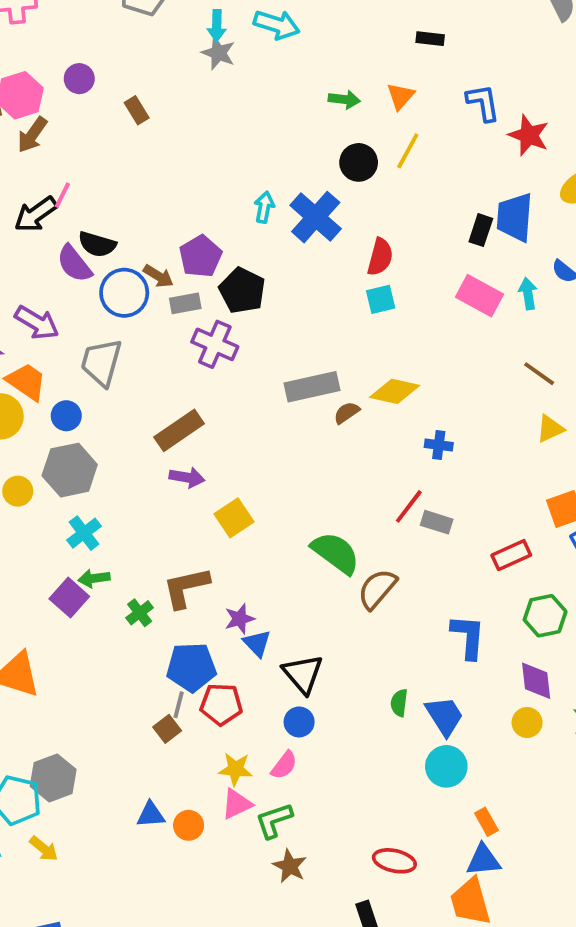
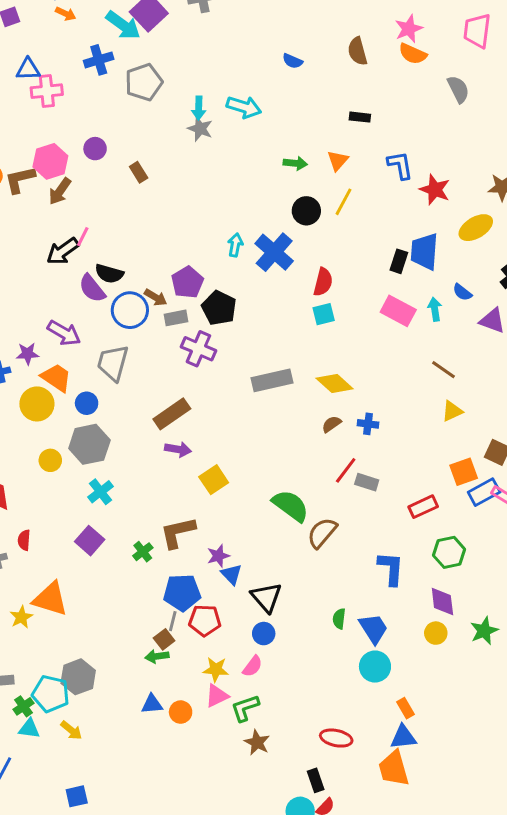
yellow diamond: (395, 391) -> (335, 384), turned 30
brown semicircle: (347, 413) -> (332, 424), moved
green arrow: (94, 578) -> (157, 656), moved

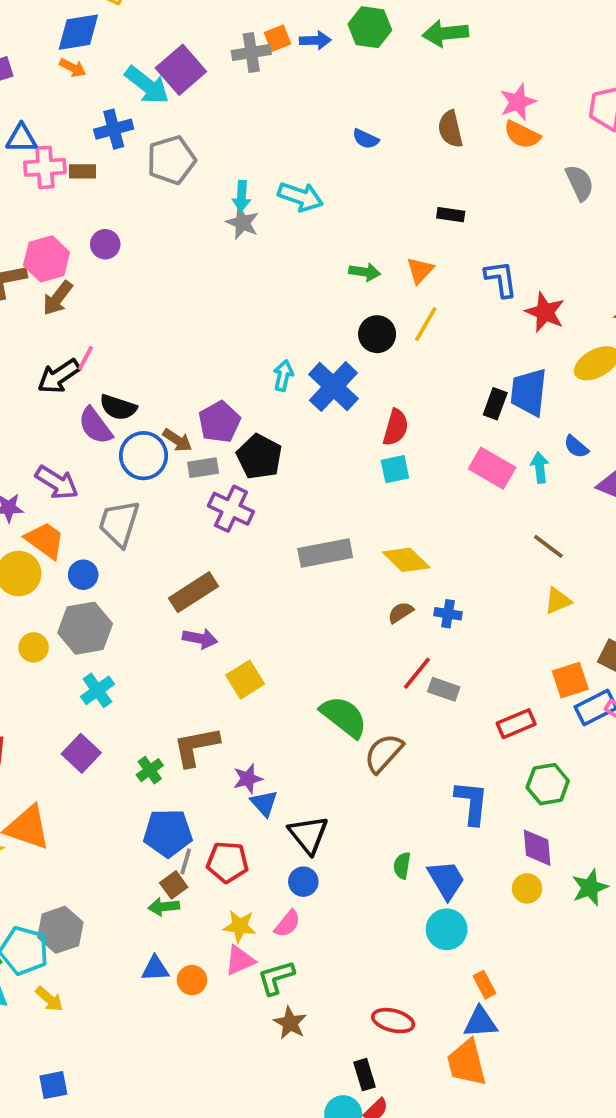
brown rectangle: (139, 172) -> (83, 171), moved, turned -60
blue pentagon: (182, 593) -> (168, 833), moved

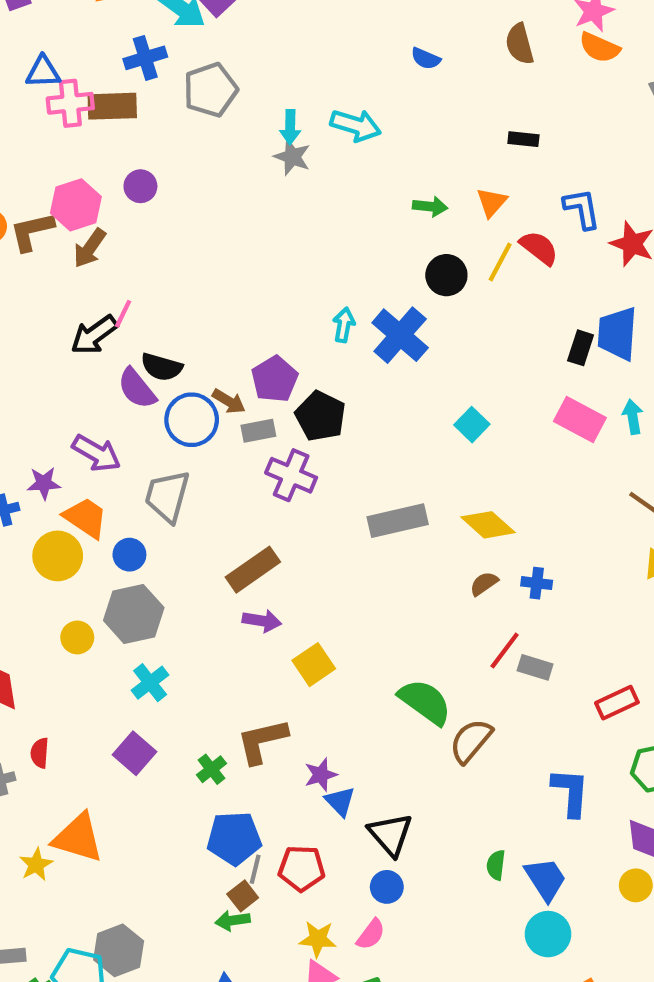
brown rectangle: (83, 171) -> (112, 106), size x1.6
red semicircle: (396, 427) -> (539, 248), moved, turned -66
cyan square: (395, 469) -> (472, 425), turned -32

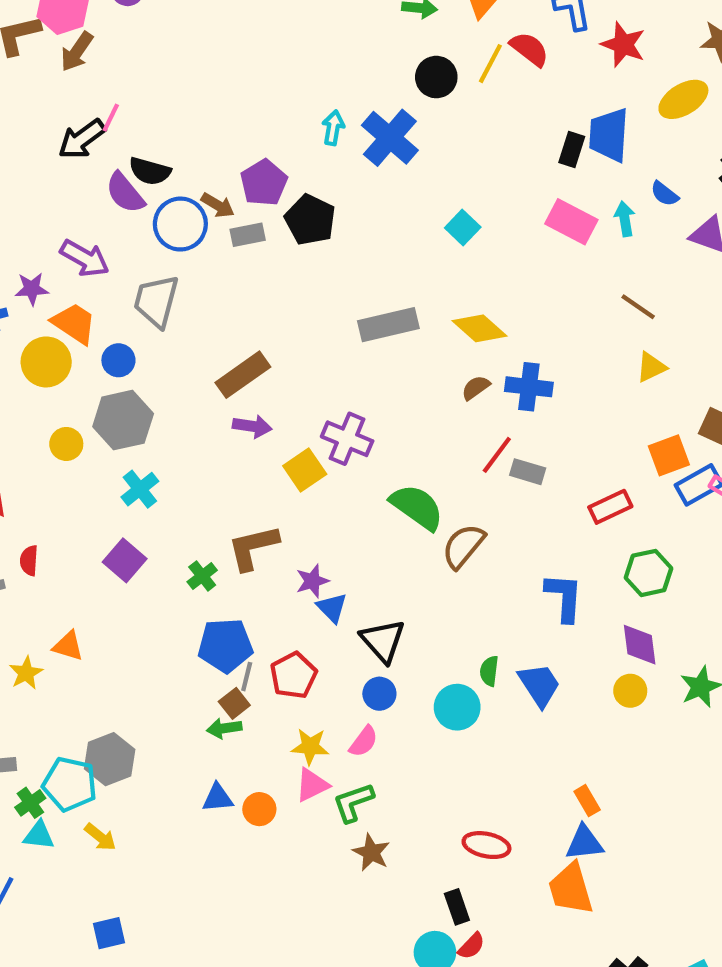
purple cross: (291, 475) -> (347, 439), moved
blue cross: (537, 583) -> (529, 387), size x1.5
orange triangle: (78, 838) -> (68, 646), size x0.6
red pentagon: (302, 868) -> (294, 675), turned -30
cyan circle: (548, 934) -> (457, 707), moved

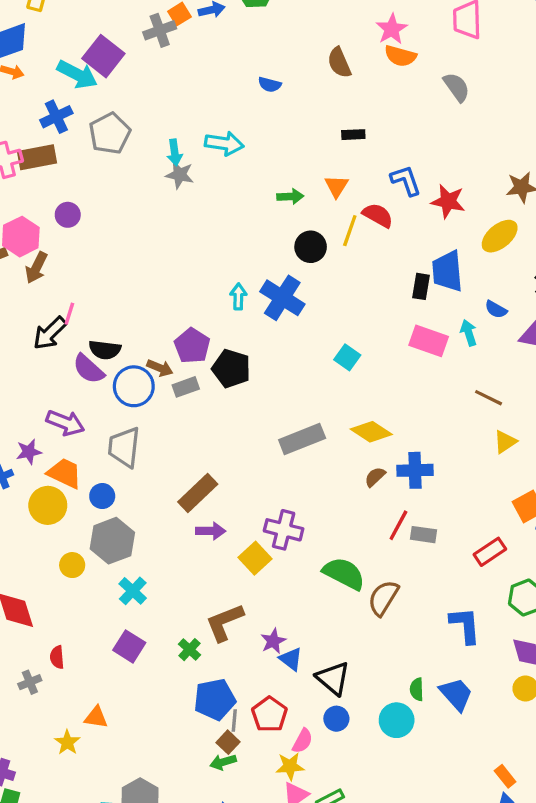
pink semicircle: (364, 741) -> (303, 741), moved

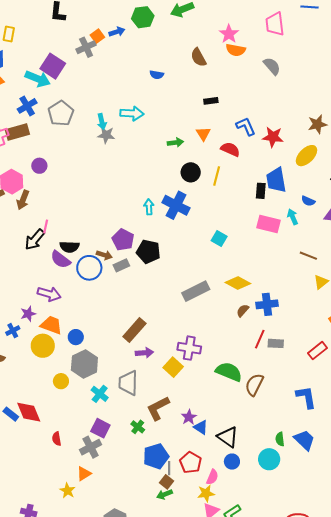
yellow line: (350, 231) -> (217, 176), moved
gray trapezoid: (124, 447) -> (128, 383), moved
gray cross: (30, 682) -> (91, 447), moved, size x1.5
orange triangle: (96, 717) -> (84, 474), turned -35

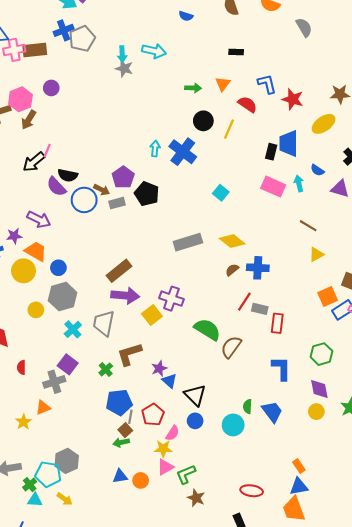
blue cross: (27, 106) -> (64, 30), moved
red rectangle: (317, 351) -> (277, 323), moved, turned -54
purple arrow: (144, 353) -> (125, 296), size x1.5

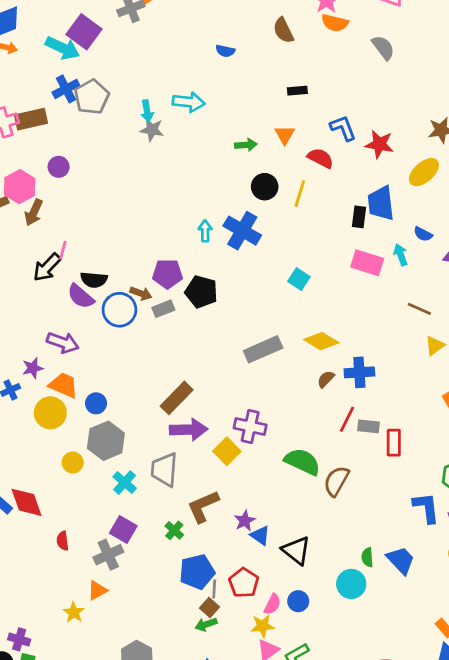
purple pentagon: (123, 177) -> (168, 274), turned -30
blue L-shape: (281, 368) -> (426, 508), moved
blue circle: (195, 421) -> (298, 601), moved

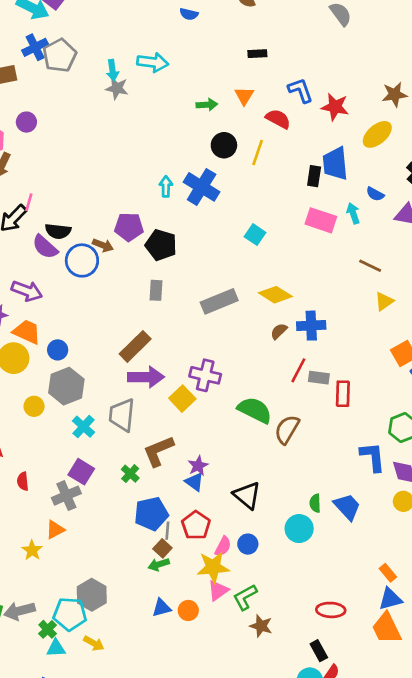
gray rectangle: (163, 309) -> (156, 290), moved, turned -66
blue triangle: (260, 535) -> (194, 482), moved
yellow star: (263, 626) -> (213, 567), size x1.4

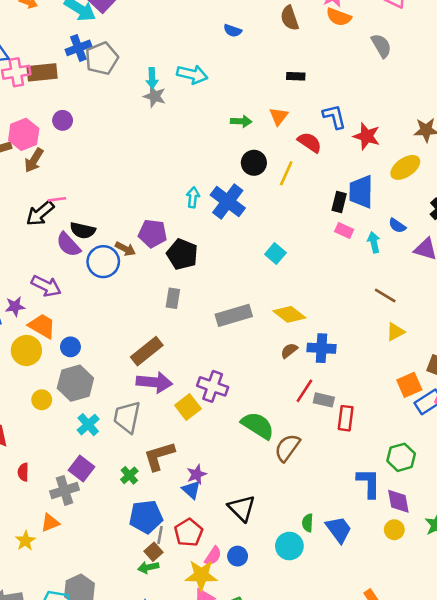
pink line: (29, 202) -> (57, 199), turned 60
pink rectangle: (321, 220) -> (344, 231), moved, size x0.6

